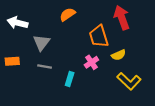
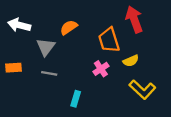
orange semicircle: (67, 14) -> (69, 27), moved
cyan rectangle: (70, 79) -> (76, 99), moved

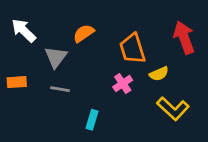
red arrow: (134, 19) -> (184, 37), moved
white arrow: (19, 25) -> (24, 30), turned 30

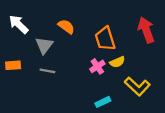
orange semicircle: (84, 33) -> (66, 27), turned 70
yellow semicircle: (159, 74) -> (117, 62), moved
cyan rectangle: (92, 120) -> (103, 102), moved, turned 48

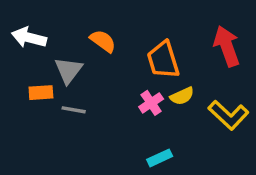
white arrow: (19, 24) -> (29, 38), turned -30
orange rectangle: (13, 65) -> (41, 93), moved
yellow L-shape: (137, 86) -> (228, 115), moved

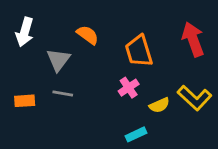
white arrow: (29, 38) -> (25, 32), turned -88
orange rectangle: (41, 93) -> (25, 101), moved
yellow semicircle: (182, 96) -> (159, 105), moved

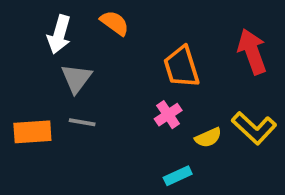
white arrow: (25, 32) -> (59, 34), moved
orange semicircle: (88, 35) -> (115, 23), moved
orange rectangle: (25, 101) -> (32, 132), size x1.4

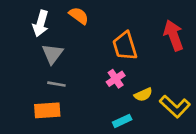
yellow L-shape: (254, 128) -> (175, 106), moved
orange rectangle: (32, 132) -> (47, 110), moved

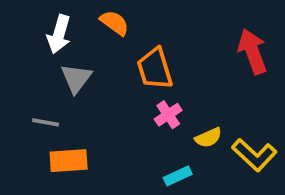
orange trapezoid: (125, 46) -> (155, 69), moved
gray line: (56, 84) -> (46, 122), moved

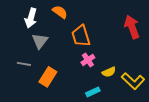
orange rectangle: (69, 161) -> (48, 77), moved, turned -54

